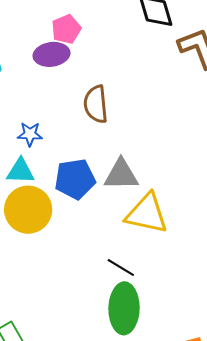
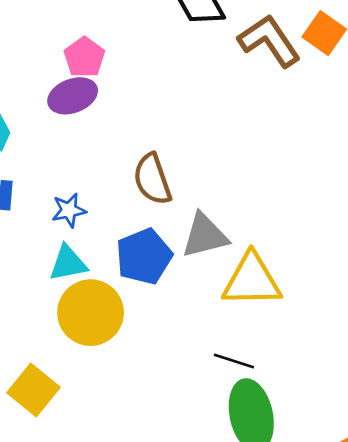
brown semicircle: (96, 104) -> (152, 179), moved

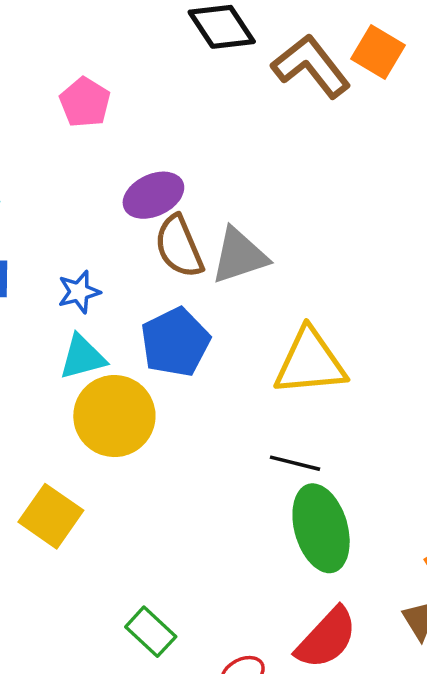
purple ellipse: (73, 96) -> (153, 195), moved
gray triangle: (205, 236) -> (239, 256), moved

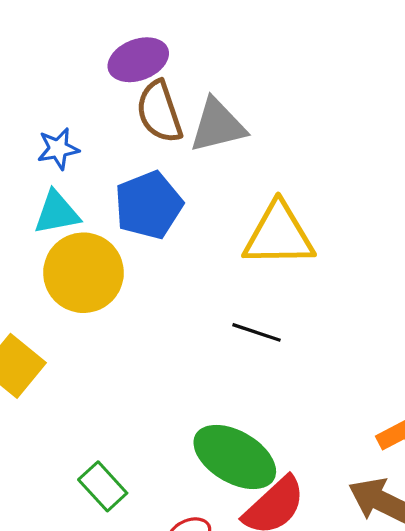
green ellipse: (321, 528) -> (235, 457), moved, turned -48

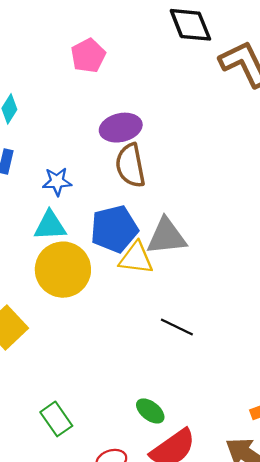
gray triangle: (218, 126) -> (166, 236), moved
yellow triangle: (279, 235) -> (136, 258), moved, size x0.7
green ellipse: (235, 457) -> (150, 411), size x0.5

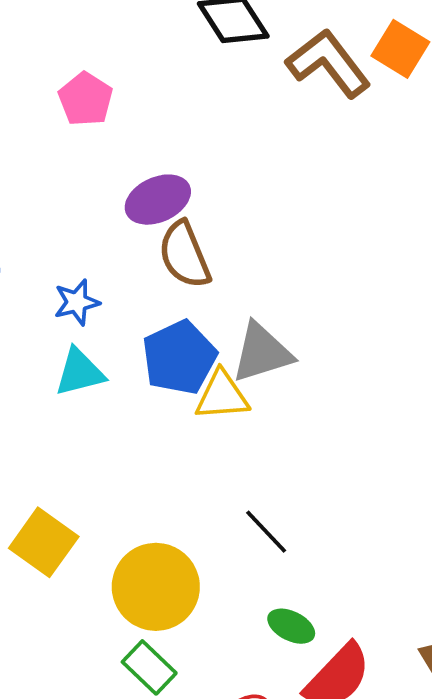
yellow circle: (63, 270) -> (156, 587), moved
black line: (177, 327) -> (266, 532), moved, turned 32

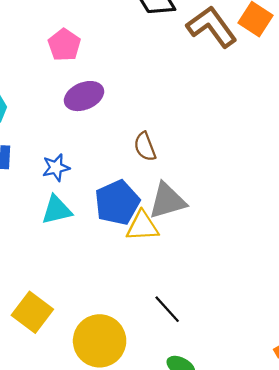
purple ellipse: (158, 200) -> (84, 96), moved
brown semicircle: (185, 255) -> (145, 147), moved, size x0.7

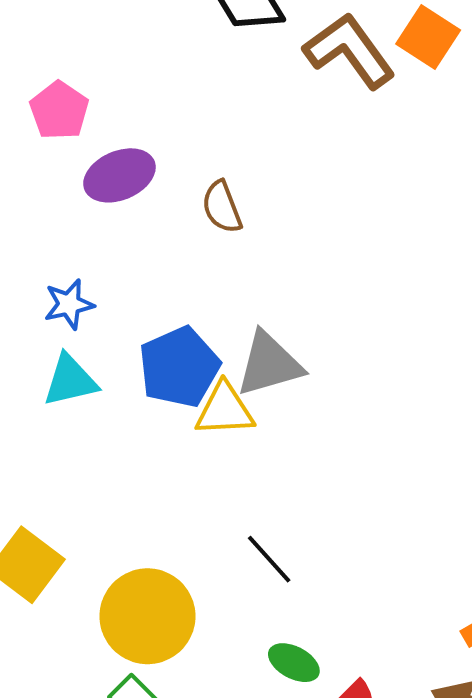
pink pentagon: (64, 45) -> (59, 110), moved
brown semicircle: (145, 147) -> (222, 207), moved

